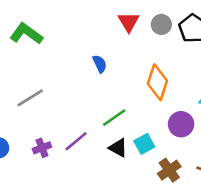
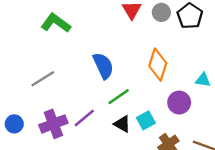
green L-shape: (26, 34) -> (56, 23), moved
blue semicircle: (100, 64) -> (103, 66), moved, size x1.6
purple cross: (42, 148) -> (53, 124), size x1.6

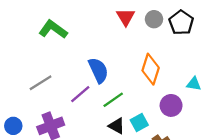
purple line: (84, 118) -> (80, 94), moved

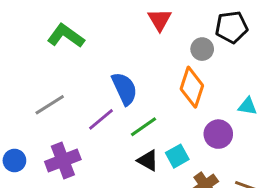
gray circle: (154, 19) -> (202, 49), moved
black pentagon: (181, 23) -> (231, 27), turned 30

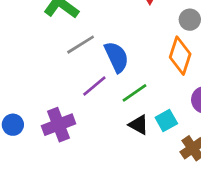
gray line: (50, 105) -> (81, 45), moved

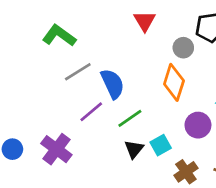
purple cross: (58, 125) -> (56, 149), turned -32
black triangle: (139, 125) -> (134, 149), turned 40

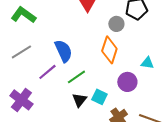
gray line: (78, 72) -> (21, 52), moved
cyan square: (161, 145) -> (99, 97), turned -35

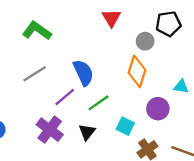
purple cross: (21, 100) -> (50, 130), moved
black triangle: (79, 100) -> (87, 132), moved

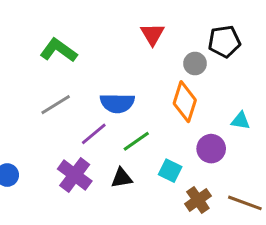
blue semicircle: (83, 73) -> (117, 103), turned 116
black triangle: (87, 132) -> (122, 178), turned 42

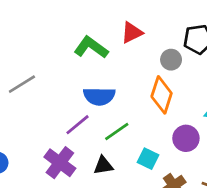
red triangle: (152, 34) -> (132, 33), turned 35
green L-shape: (59, 50) -> (91, 47), moved
gray line: (56, 105) -> (22, 84), moved

